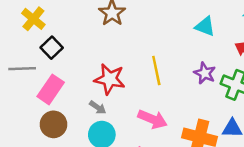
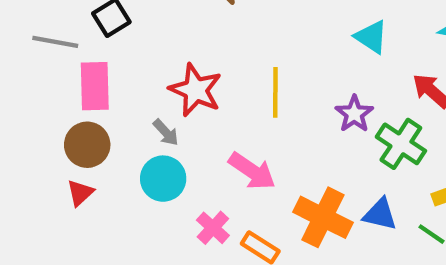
pink rectangle: (51, 89) -> (95, 86), turned -48

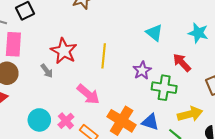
green cross: (401, 144) -> (164, 88), turned -30
cyan circle: (163, 179) -> (39, 120), moved

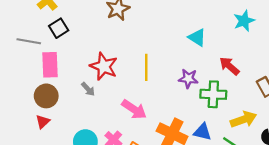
cyan star: (198, 33) -> (244, 21), moved, turned -30
purple star: (142, 70) -> (188, 78), turned -30

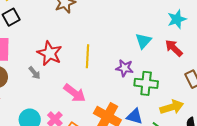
cyan triangle: (197, 37) -> (143, 41), moved, turned 36
red arrow: (229, 66) -> (174, 48), moved

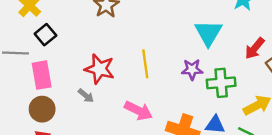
cyan triangle: (143, 41) -> (208, 33), size x1.4
red arrow: (174, 48) -> (255, 48), moved, turned -84

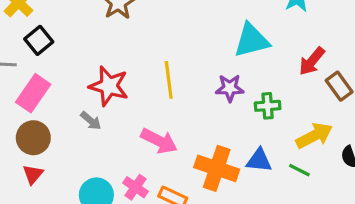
cyan triangle: (208, 33) -> (252, 40), turned 44
pink rectangle: (42, 75) -> (33, 93), turned 44
green cross: (221, 83) -> (268, 106), size x0.7

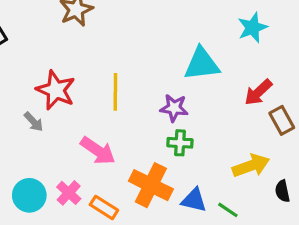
green cross: (268, 106) -> (180, 143), moved
blue triangle: (259, 160) -> (194, 200), moved
green line: (299, 170) -> (228, 210), moved

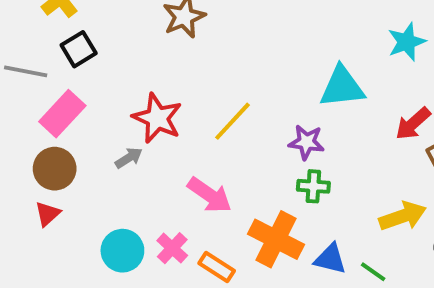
yellow line: (115, 92) -> (232, 121), turned 42
gray arrow: (34, 122) -> (129, 158), turned -80

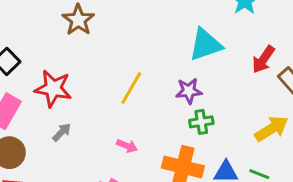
red star: (157, 118) -> (53, 89), moved
pink arrow: (210, 195) -> (127, 146), size x0.6

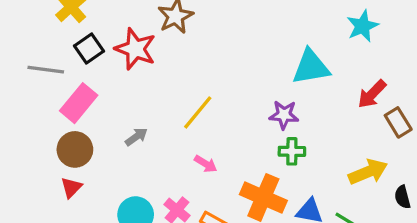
yellow line: (131, 88) -> (198, 112), moved
red star: (53, 89) -> (135, 49), moved

